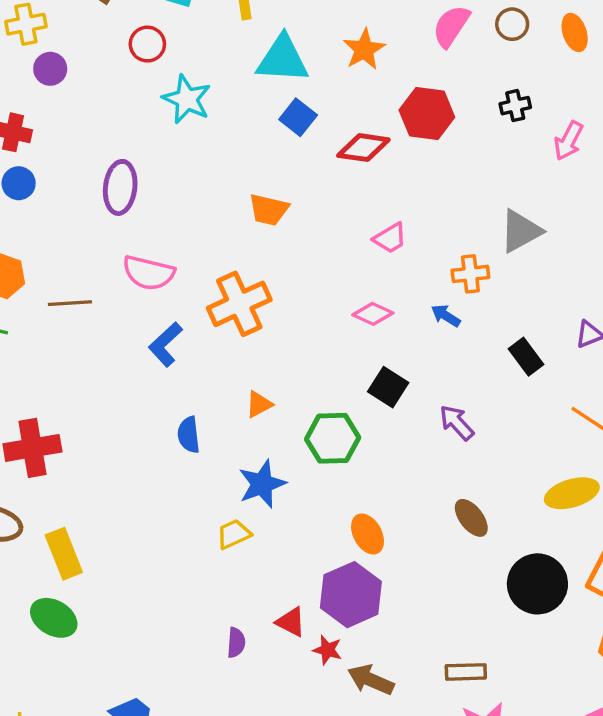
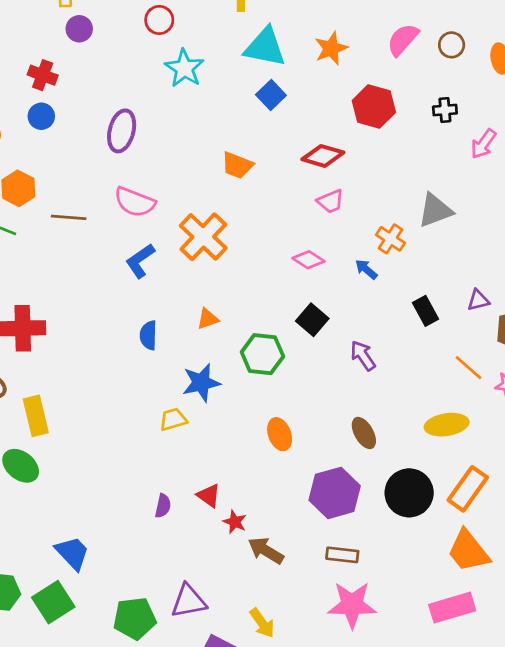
red diamond: (363, 148) -> (323, 156), moved
orange cross: (470, 274) -> (390, 239), turned 32
orange cross: (239, 304) -> (203, 237), turned -30
purple hexagon: (351, 595) -> (335, 493), moved

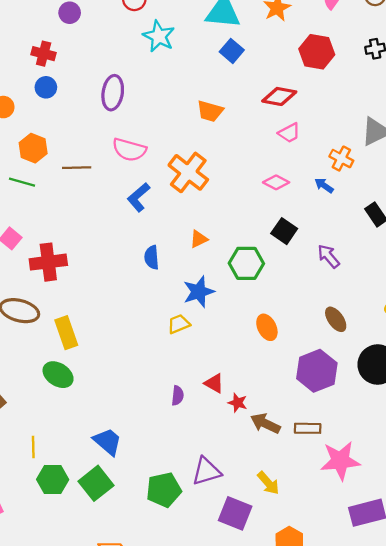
brown rectangle: (342, 555) -> (308, 428), moved

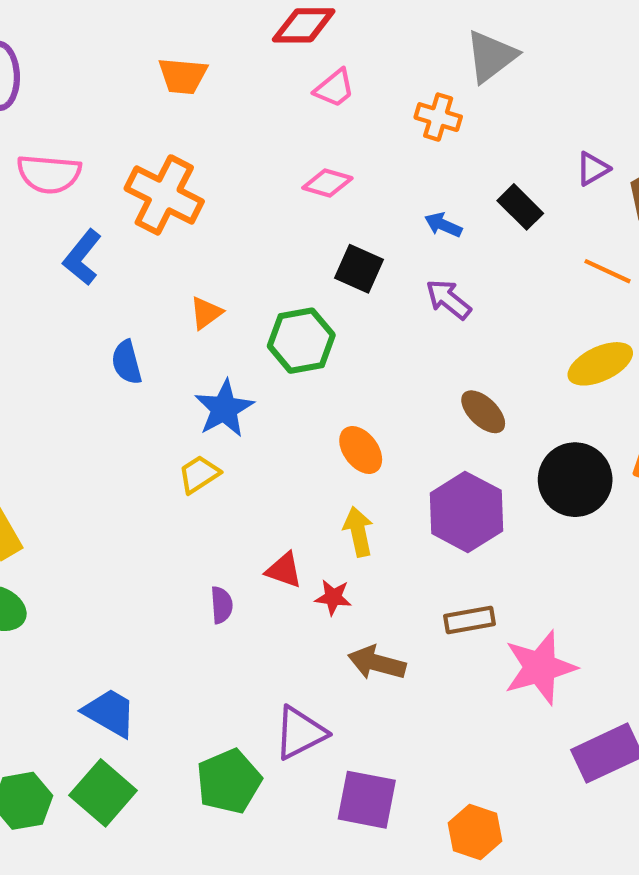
blue arrow: (324, 185) -> (443, 225), moved
brown arrow: (265, 423) -> (377, 663), moved
yellow arrow: (268, 483) -> (358, 532), moved, turned -140

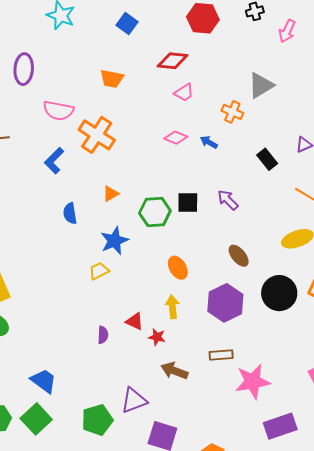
pink semicircle: (49, 174) -> (58, 111), moved
blue arrow: (443, 225) -> (209, 142), moved
black square: (359, 269) -> (188, 203), moved, turned -30

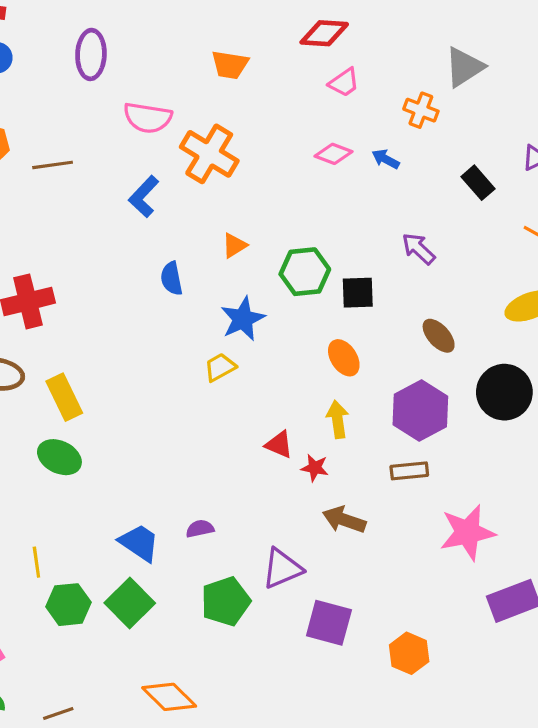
black square: (188, 203) -> (358, 293), moved
purple semicircle: (103, 335) -> (200, 529), moved, turned -102
brown rectangle: (221, 355) -> (409, 471), moved

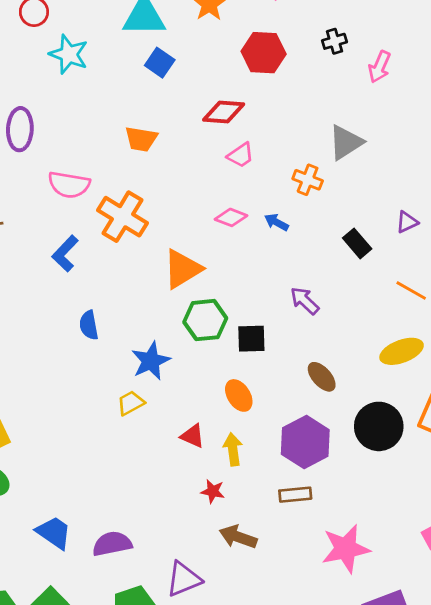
orange triangle: (234, 245) -> (182, 269), moved, size x1.8
red triangle: (279, 444) -> (192, 436), moved
purple semicircle: (200, 529) -> (112, 544), size x1.6
blue trapezoid: (139, 543) -> (54, 533), moved

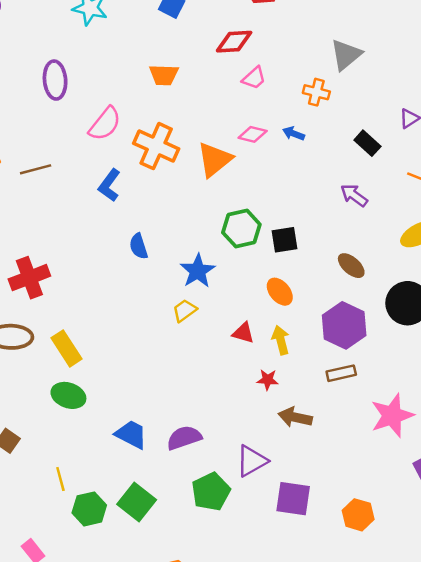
pink semicircle: (69, 185) -> (105, 124), turned -54
orange triangle: (182, 269) -> (215, 160), moved
purple arrow: (305, 301) -> (354, 195), moved

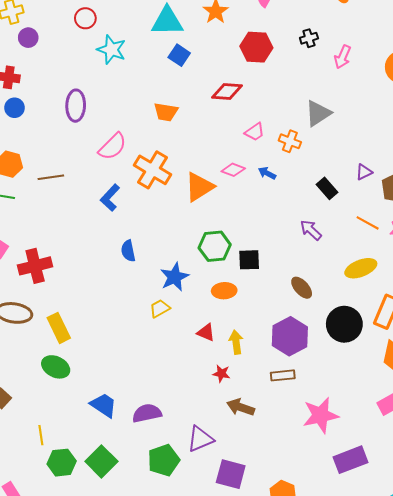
pink trapezoid: (254, 78) -> (255, 132), moved
orange ellipse: (280, 292) -> (224, 291), moved, turned -60

